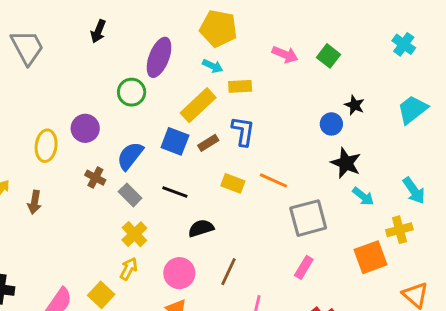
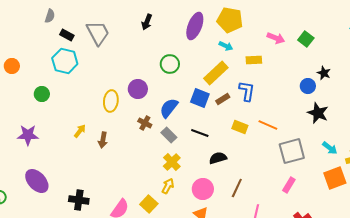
purple ellipse: (159, 57) -> (195, 26), moved
yellow rectangle: (240, 86) -> (254, 60), moved
cyan arrow: (363, 196) -> (330, 148), moved

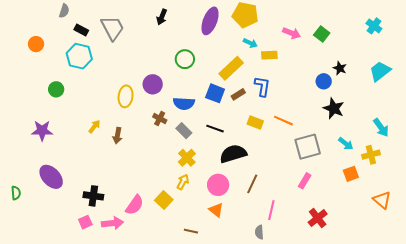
cyan arrow: (226, 46) -> (250, 43), moved
orange circle: (12, 66) -> (36, 44), moved
blue semicircle: (169, 108) -> (184, 103), turned -125
black semicircle: (218, 158) -> (233, 154), size x1.5
orange square: (335, 178) -> (351, 174), size x0.7

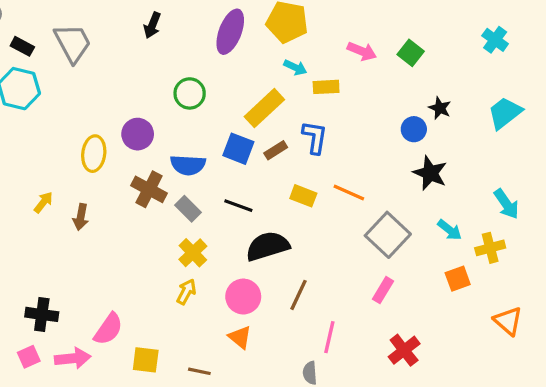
brown cross: (160, 118) -> (149, 189), size x1.5
gray square: (308, 147) -> (388, 235), turned -32
yellow square: (164, 200) -> (146, 360), moved, turned -36

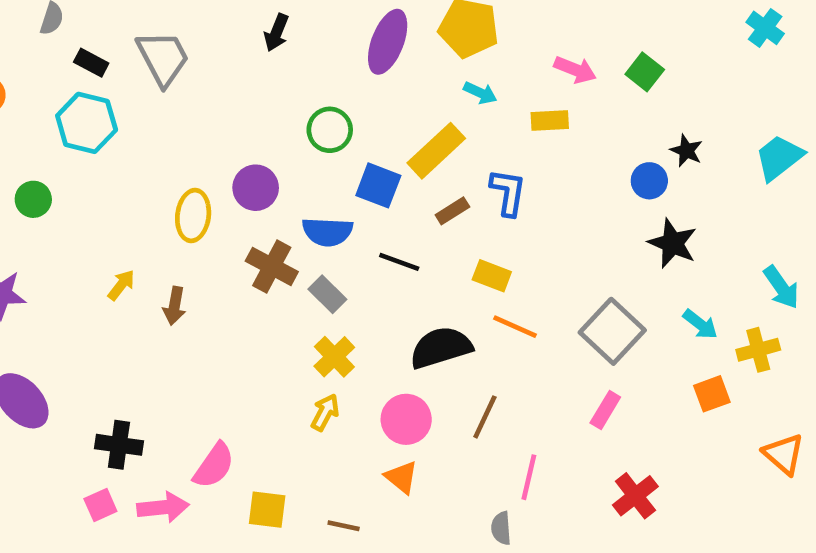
cyan cross: (495, 40) -> (765, 28), moved
yellow rectangle: (326, 87) -> (550, 121), moved
blue square: (238, 149) -> (378, 185), moved
orange line: (349, 193) -> (515, 327), moved
black line: (238, 206) -> (399, 262), moved

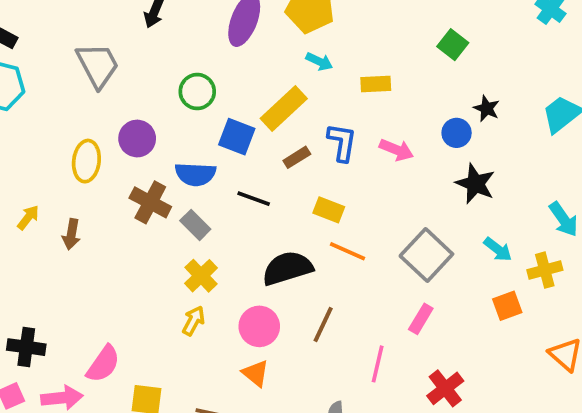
gray trapezoid: (163, 58) -> (98, 65), moved
pink arrow: (575, 70) -> (396, 150), moved
pink line: (529, 477) -> (378, 364), moved

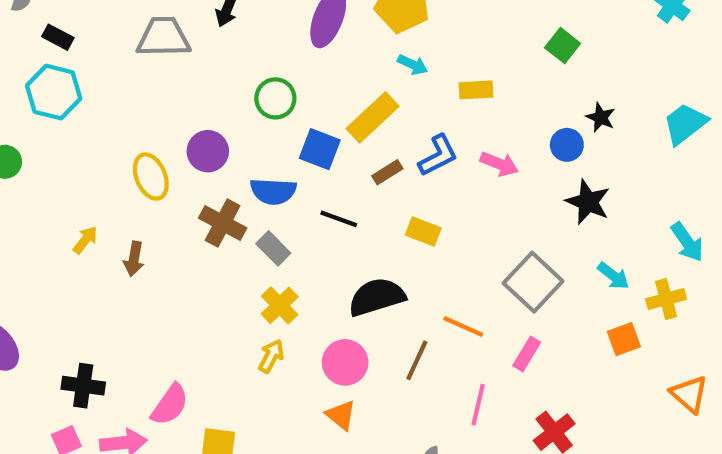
gray trapezoid: (98, 65) -> (163, 37), moved, turned -63
blue L-shape: (342, 142) -> (438, 155), turned 54
yellow ellipse: (86, 161) -> (151, 177), turned -30
orange line: (348, 251) -> (463, 326), moved

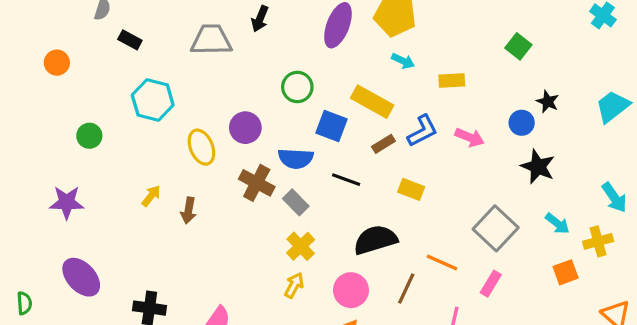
cyan hexagon: (54, 92) -> (153, 100), moved
yellow rectangle: (373, 117) -> (372, 102), turned 72

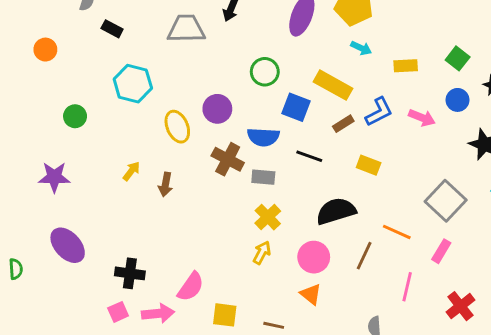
green square: (518, 46) -> (458, 58), moved
blue circle: (522, 123) -> (458, 100), moved
gray rectangle: (296, 202) -> (263, 177), turned -40

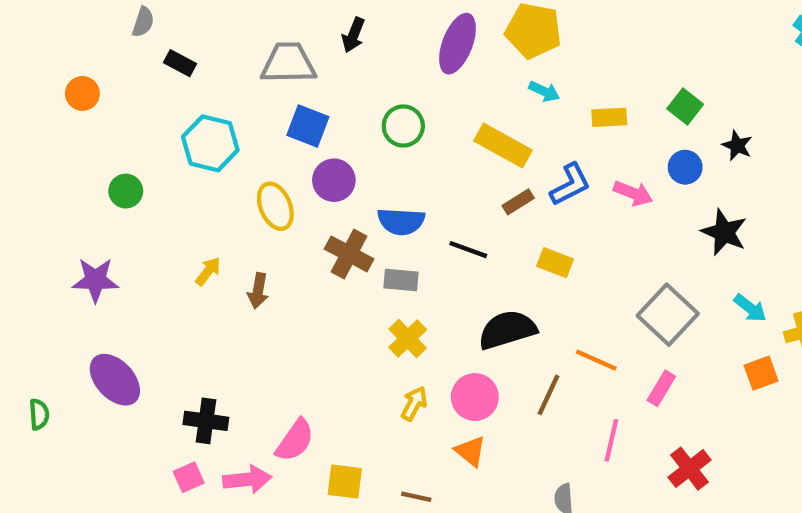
blue square: (296, 107) -> (308, 126), moved
yellow arrow: (262, 253) -> (414, 404), moved

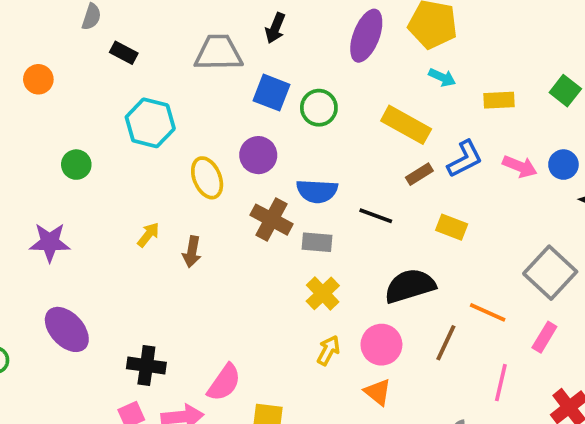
blue square: (308, 126) -> (272, 93), moved
blue circle: (685, 167) -> (563, 165), moved

